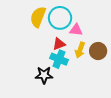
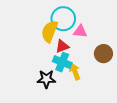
yellow semicircle: (38, 17) -> (50, 31), moved
yellow arrow: (80, 50) -> (75, 72), moved, turned 140

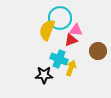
red triangle: (62, 46) -> (71, 40), moved
yellow arrow: (75, 72) -> (71, 68), turned 42

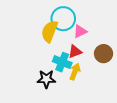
pink triangle: (76, 30) -> (80, 31), turned -32
red triangle: (71, 40) -> (75, 52), moved

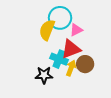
red triangle: (75, 52) -> (71, 49), size x1.5
brown circle: (104, 54) -> (85, 64), moved

